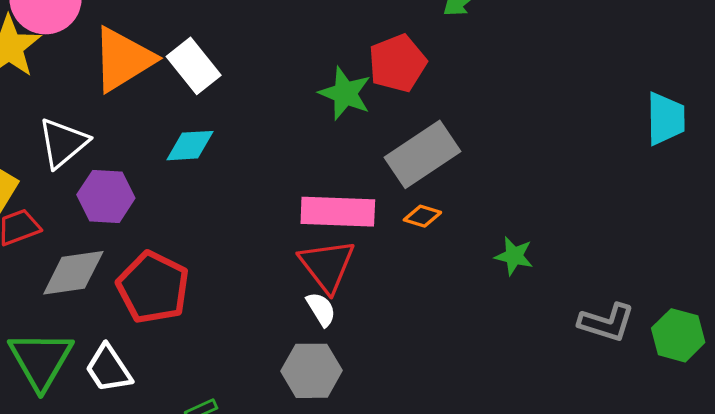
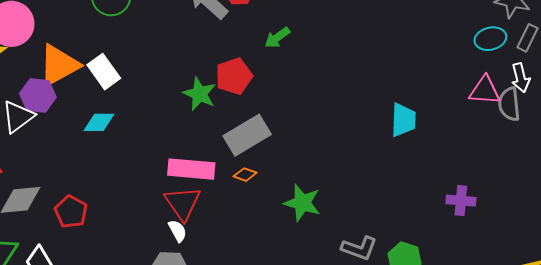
purple hexagon: (106, 196) -> (38, 95), moved
green star: (514, 256) -> (302, 203), size x1.5
red pentagon: (153, 287) -> (71, 212), size x0.7

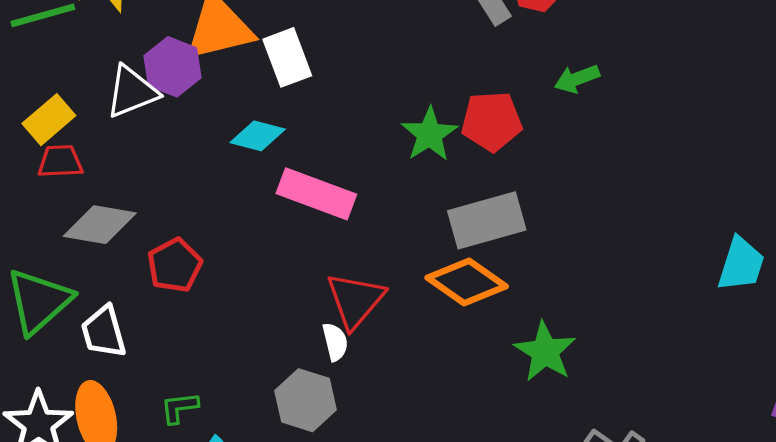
pink rectangle: (191, 169) -> (316, 194), moved
orange diamond: (245, 175) -> (467, 282), size x2.0

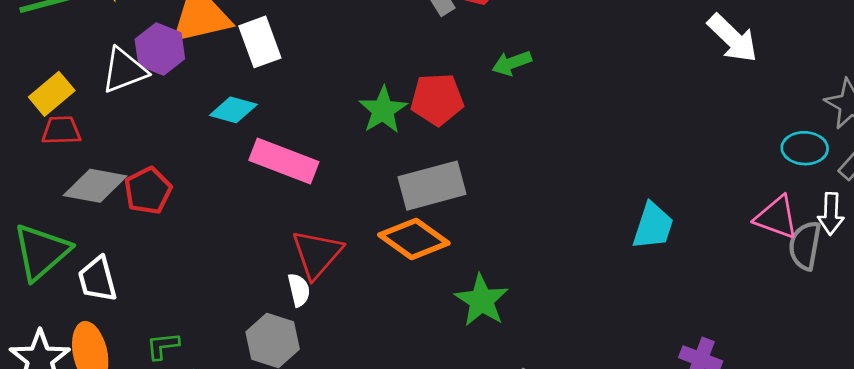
red pentagon: (175, 265) -> (148, 191), moved

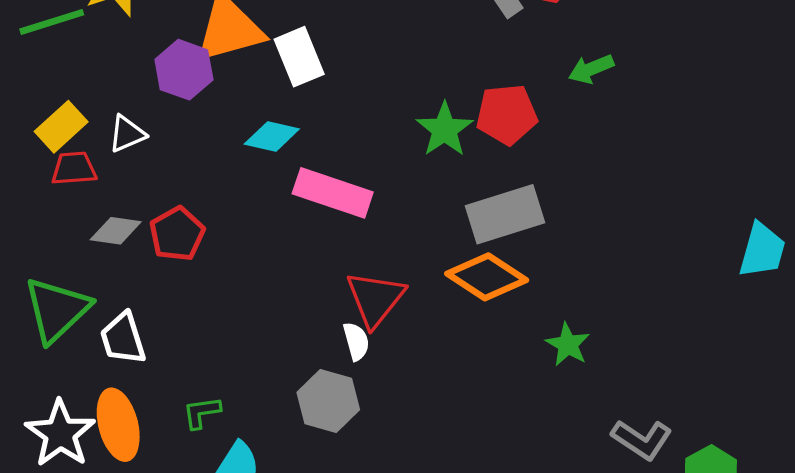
white triangle: (124, 70) -> (127, 134), moved, size x0.7
gray diamond: (95, 186) -> (116, 231), size x0.7
green star: (482, 300) -> (568, 344), size x0.7

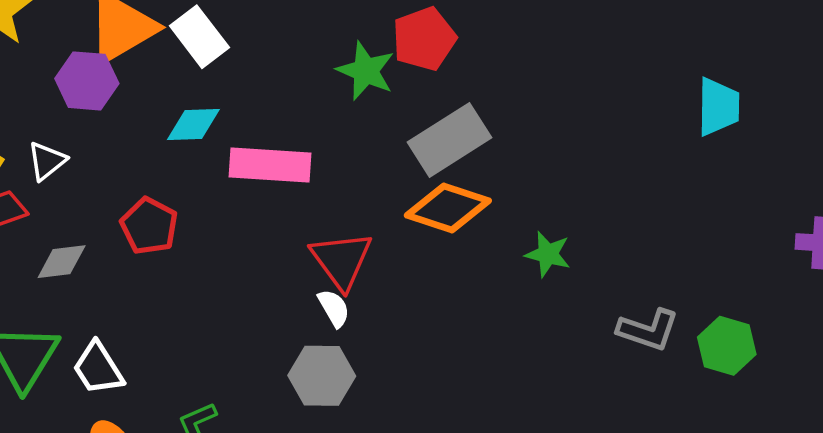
red pentagon: (177, 234) -> (149, 226), moved

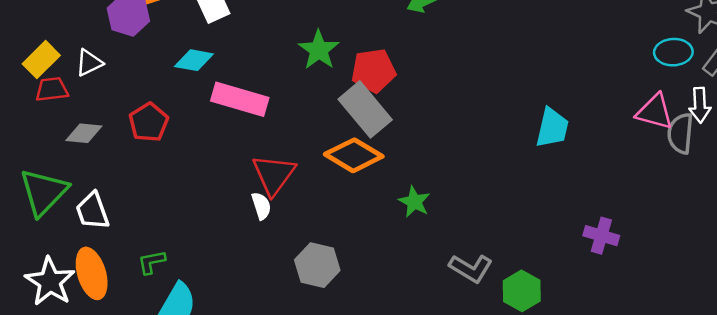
red pentagon: (424, 39) -> (373, 71), moved
gray rectangle: (449, 140) -> (365, 109), turned 70
gray hexagon: (322, 376) -> (317, 265), moved

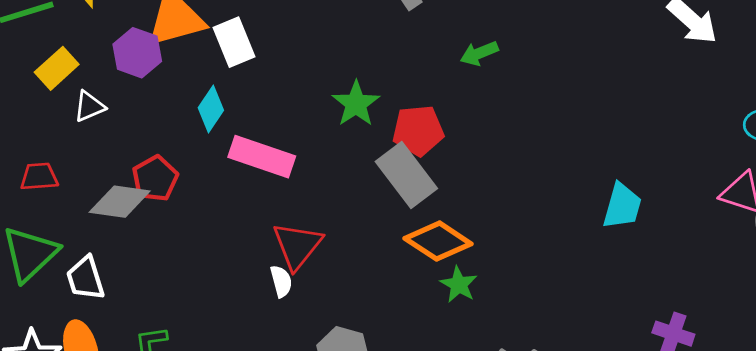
yellow rectangle: (41, 60) -> (57, 68), moved
cyan diamond: (194, 60) -> (211, 109), turned -69
red trapezoid: (52, 89) -> (39, 177), moved
gray diamond: (84, 133) -> (120, 202), moved, size x1.4
orange diamond: (354, 155) -> (438, 241), moved

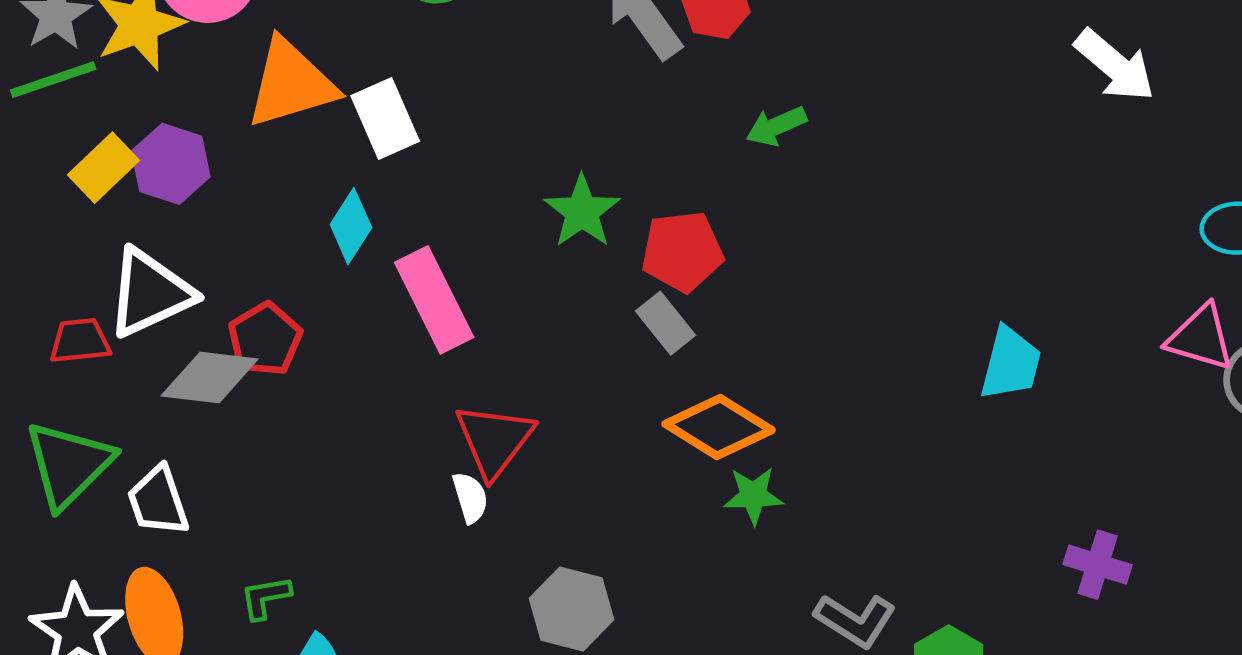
purple hexagon: (137, 53) -> (171, 164), moved
white triangle: (89, 106) -> (150, 293), moved, size x1.8
pink rectangle: (262, 157) -> (434, 300), turned 46
gray rectangle: (406, 175) -> (665, 323), size x0.6
green star: (459, 285) -> (753, 495), turned -30

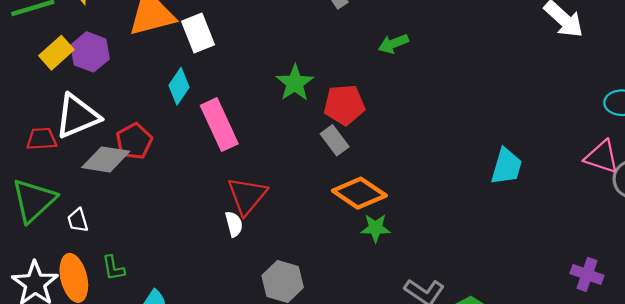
white trapezoid: (158, 501) -> (78, 220), size x0.7
purple cross: (1098, 565) -> (587, 274), moved
green L-shape: (265, 597) -> (113, 268), moved, turned -92

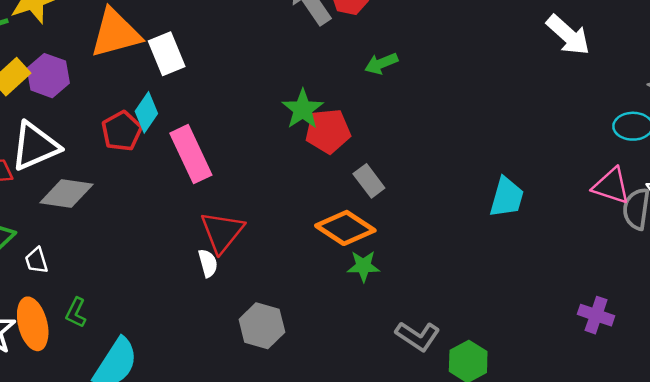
green star: (295, 83) -> (303, 109), moved
gray rectangle: (335, 140) -> (369, 181), moved
red pentagon: (134, 141) -> (122, 131), moved
green L-shape: (113, 268) -> (76, 313), turned 36

